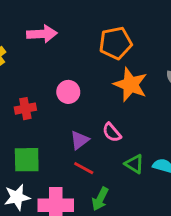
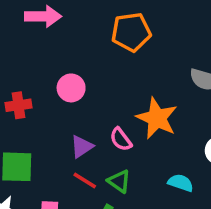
orange star: (131, 85) -> (157, 118), moved
green triangle: (134, 164) -> (119, 181), moved

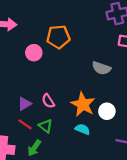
pink circle: (71, 88) -> (34, 53), moved
orange star: (157, 118) -> (83, 104), moved

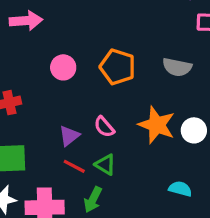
orange pentagon: (58, 37) -> (118, 67), moved, turned 30
pink circle: (34, 53) -> (63, 67), moved
cyan semicircle: (83, 129) -> (180, 189), moved

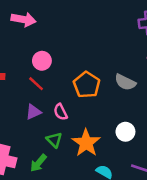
orange pentagon: (118, 67) -> (87, 85), moved
orange star: (157, 125) -> (86, 143), moved
red line: (74, 166) -> (36, 84), moved

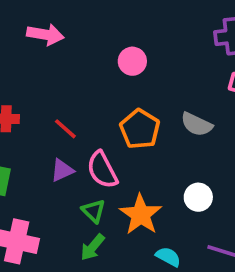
pink circle: (42, 61) -> (132, 61), moved
pink semicircle: (61, 112) -> (102, 170), size x1.5
green arrow: (38, 163) -> (93, 247), moved

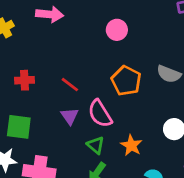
purple triangle: (62, 170) -> (70, 116), turned -36
orange star: (141, 215) -> (131, 145), size x0.7

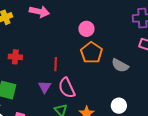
orange pentagon: (126, 81) -> (91, 53), moved
red line: (70, 85) -> (56, 64), moved, turned 48

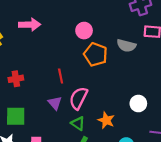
gray semicircle: (120, 65) -> (126, 46), moved
pink semicircle: (67, 88) -> (78, 98), turned 65

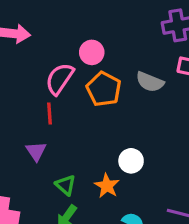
pink semicircle: (78, 98) -> (60, 79), moved
white circle: (138, 104) -> (131, 161), moved

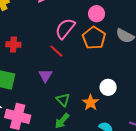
pink circle: (92, 52) -> (97, 14), moved
red line: (49, 113) -> (56, 51), turned -48

